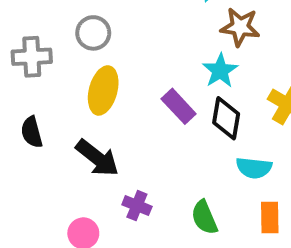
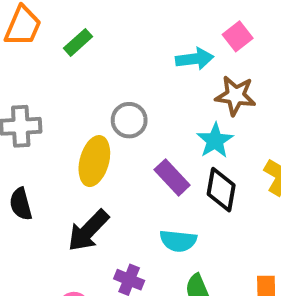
gray circle: (93, 33) -> (129, 120), moved
black arrow: (97, 158) -> (88, 231), turned 96
cyan semicircle: (254, 168) -> (178, 241), moved

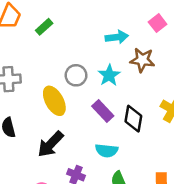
pink square: (238, 36) -> (158, 23), moved
cyan star: (215, 141) -> (109, 75), moved
yellow ellipse: (94, 161) -> (54, 101), turned -44

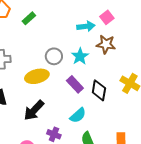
pink square: (158, 23) -> (107, 17), moved
yellow ellipse: (54, 101) -> (37, 76), turned -75
cyan semicircle: (107, 151) -> (78, 115), turned -48

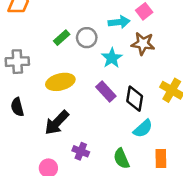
green rectangle: (29, 18) -> (62, 38), moved
gray circle: (54, 56) -> (87, 38), moved
cyan semicircle: (78, 115) -> (143, 129), moved

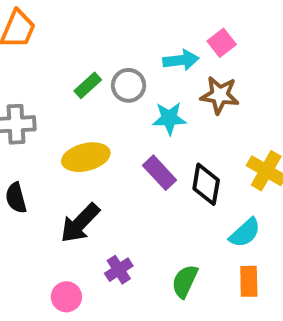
cyan star: (112, 58) -> (169, 118), turned 30
cyan semicircle: (143, 129) -> (245, 233), moved
purple cross: (81, 151) -> (119, 270), turned 35
green semicircle: (121, 158) -> (185, 281), turned 48

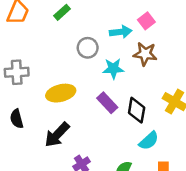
green rectangle: (88, 85) -> (62, 12), moved
cyan semicircle: (245, 233) -> (149, 141), moved

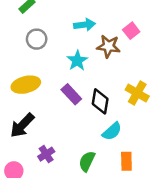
pink square: (146, 21) -> (131, 31), moved
gray circle: (88, 48) -> (37, 39), moved
cyan star: (113, 69) -> (77, 61), turned -30

